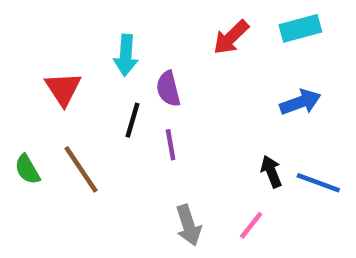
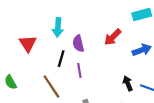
red arrow: (231, 37) -> (113, 37), moved
brown line: (81, 169) -> (51, 87), moved

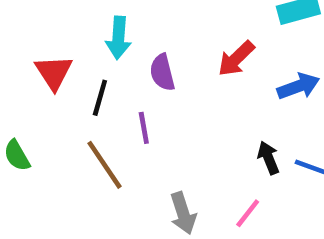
black line: (61, 59) -> (100, 98), moved
purple line: (79, 70) -> (144, 128), moved

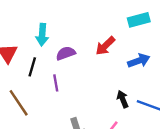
purple semicircle: (162, 72) -> (66, 53), turned 84
brown line: (105, 165) -> (19, 103), moved

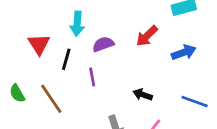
black arrow: (123, 99) -> (143, 95), moved, turned -49

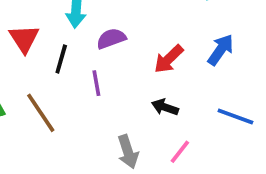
red arrow: (147, 36) -> (169, 59), moved
blue arrow: (184, 52) -> (221, 50), turned -35

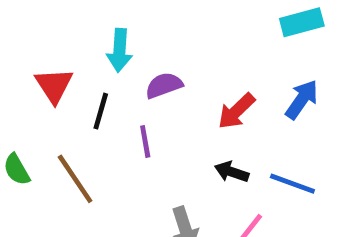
blue line: (235, 116) -> (292, 184), moved

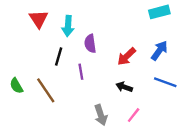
red triangle: (54, 85) -> (39, 19), moved
purple semicircle: (164, 85) -> (90, 44), turned -78
blue line: (292, 184) -> (165, 82), moved

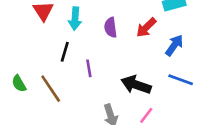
purple semicircle: (90, 44) -> (111, 28), moved
red arrow: (127, 56) -> (146, 28), moved
black arrow: (124, 87) -> (136, 85), size x1.6

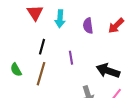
black line: (65, 52) -> (42, 47), moved
brown line: (51, 89) -> (41, 74), turned 50

